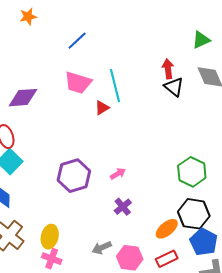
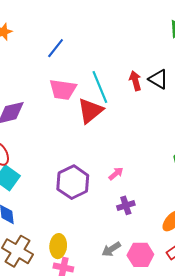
red arrow: (168, 69) -> (135, 81), moved
red triangle: (102, 108) -> (90, 111), size x1.8
purple cross: (123, 207) -> (126, 205), turned 30

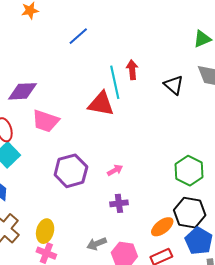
red arrow: (135, 81) -> (132, 70), moved
pink trapezoid: (63, 90) -> (45, 121), moved
red triangle: (90, 111) -> (101, 104), turned 40

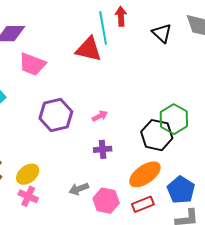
black hexagon: (190, 213) -> (157, 135), moved
orange ellipse: (162, 227) -> (145, 174), size x1.4
yellow ellipse: (45, 231) -> (28, 174), turned 35

